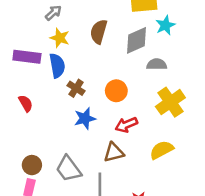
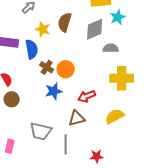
yellow star: (60, 38) -> (43, 29), moved
orange circle: (116, 91) -> (66, 69), moved
yellow cross: (170, 102) -> (122, 78), turned 35
brown circle: (32, 165) -> (12, 99), moved
gray trapezoid: (68, 169) -> (41, 131), turned -40

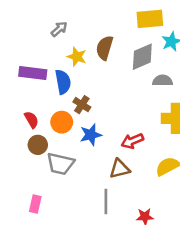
orange circle: (66, 69) -> (62, 122), moved
gray trapezoid: (41, 131) -> (60, 164), moved

